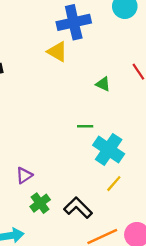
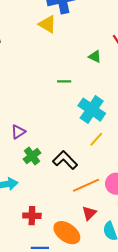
green triangle: (103, 84) -> (95, 56), moved
green line: (85, 126) -> (64, 81), moved

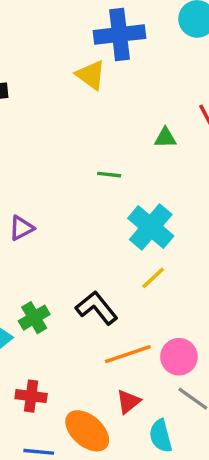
green triangle: (95, 56) -> (165, 138), turned -32
purple triangle: (18, 132) -> (21, 228), moved
green cross: (32, 156) -> (34, 318), moved

